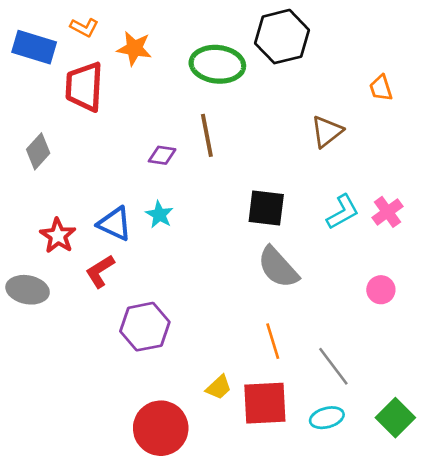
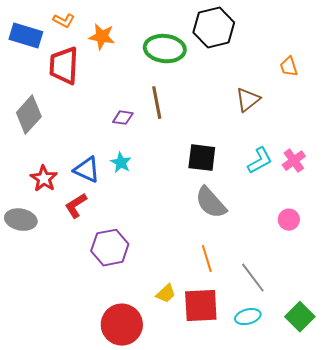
gray diamond: (38, 151) -> (29, 115), size x1.4

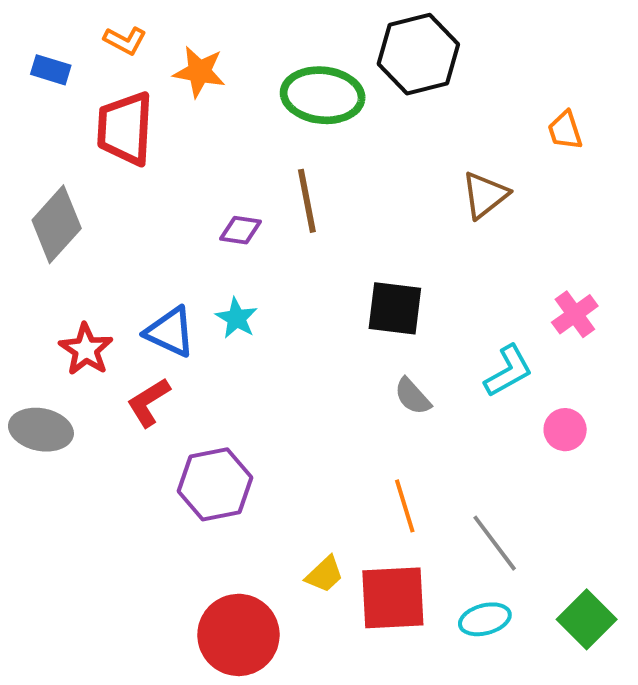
blue rectangle: (26, 36) -> (51, 70), size x0.6
cyan L-shape: (260, 161) -> (508, 371), moved
gray semicircle: (211, 203) -> (413, 396), size x0.6

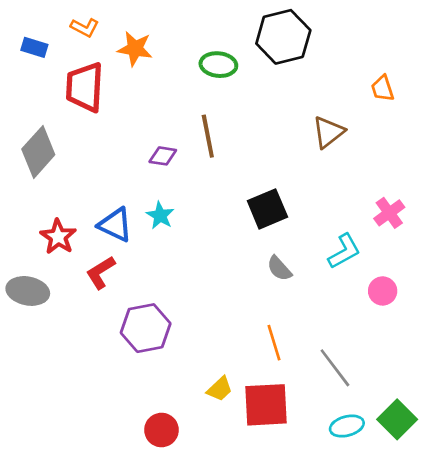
green ellipse: (323, 95) -> (218, 65), size x0.7
black square: (395, 308) -> (267, 209), turned -30
cyan ellipse: (485, 619) -> (347, 426), moved
red circle: (238, 635) -> (161, 430), size x0.6

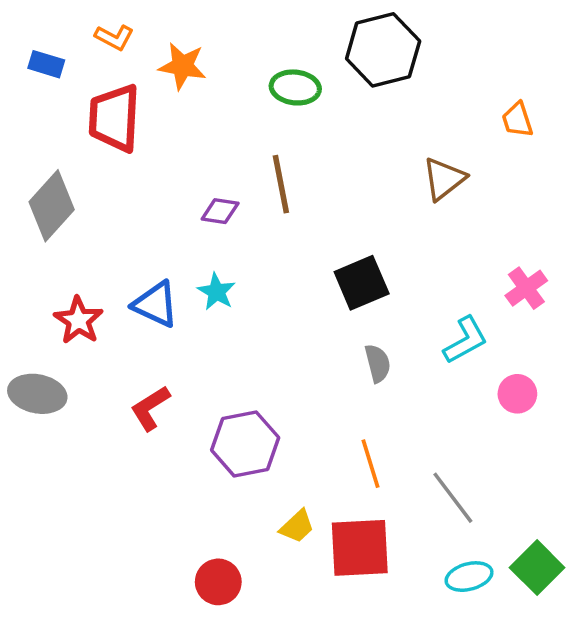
gray semicircle: (279, 268) -> (378, 363), turned -152
red L-shape: (101, 272) -> (150, 408), moved
purple hexagon: (146, 328) -> (245, 444), moved

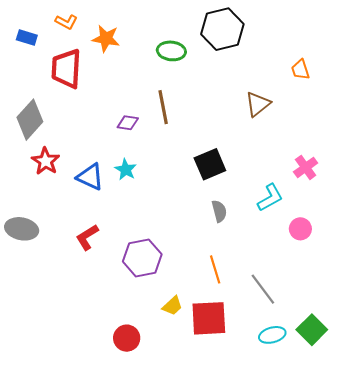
red star: (79, 320) -> (46, 161), moved

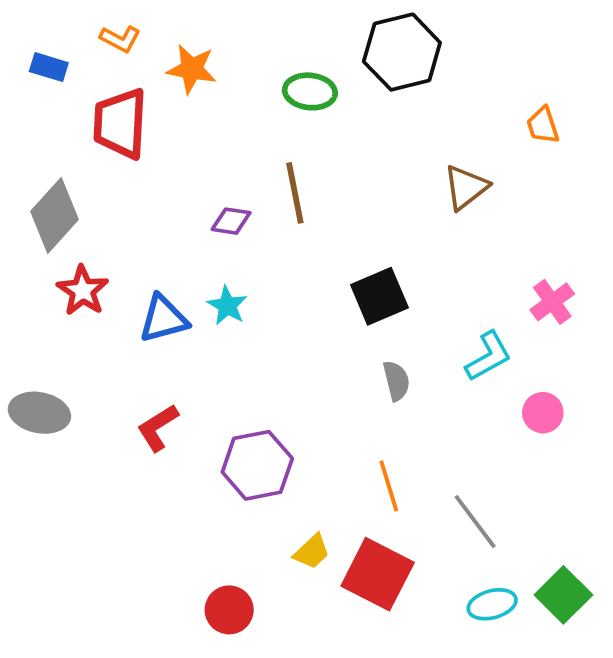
blue triangle: (90, 177) -> (163, 319), turned -40
red square: (209, 318) -> (378, 574), turned 30

